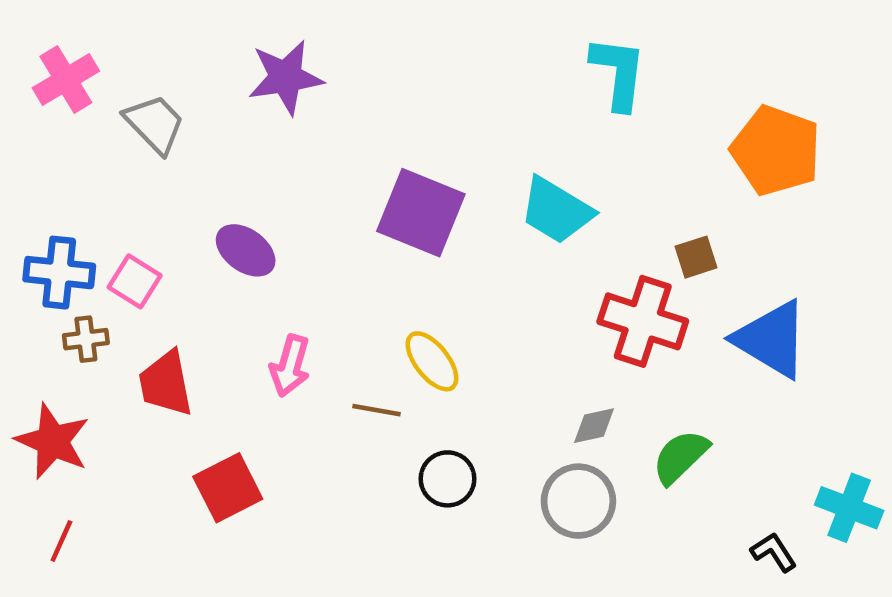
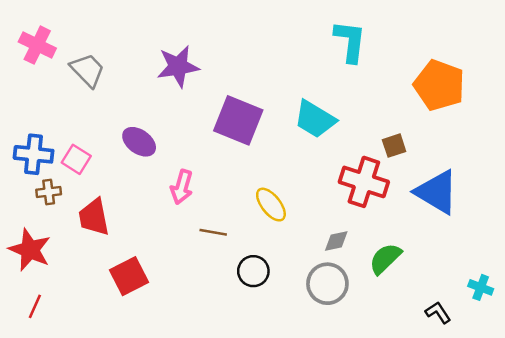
purple star: (286, 77) -> (178, 66), moved
pink cross: (66, 80) -> (37, 45), turned -33
yellow ellipse: (432, 361) -> (271, 205), moved
pink arrow: (290, 366) -> (182, 187), moved
cyan cross: (849, 508) -> (481, 287), size x0.7

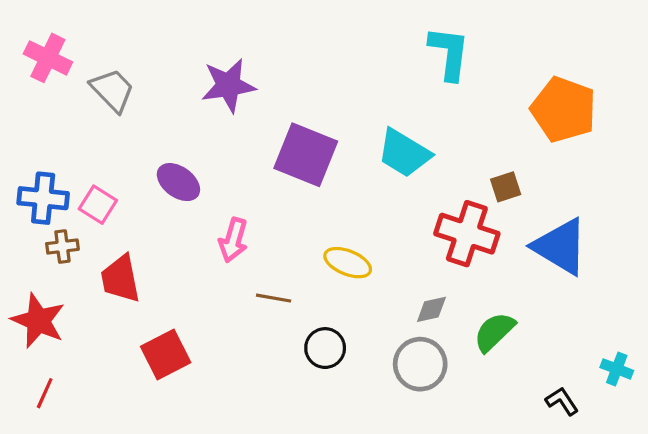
yellow ellipse: (271, 205) -> (348, 263), turned -30

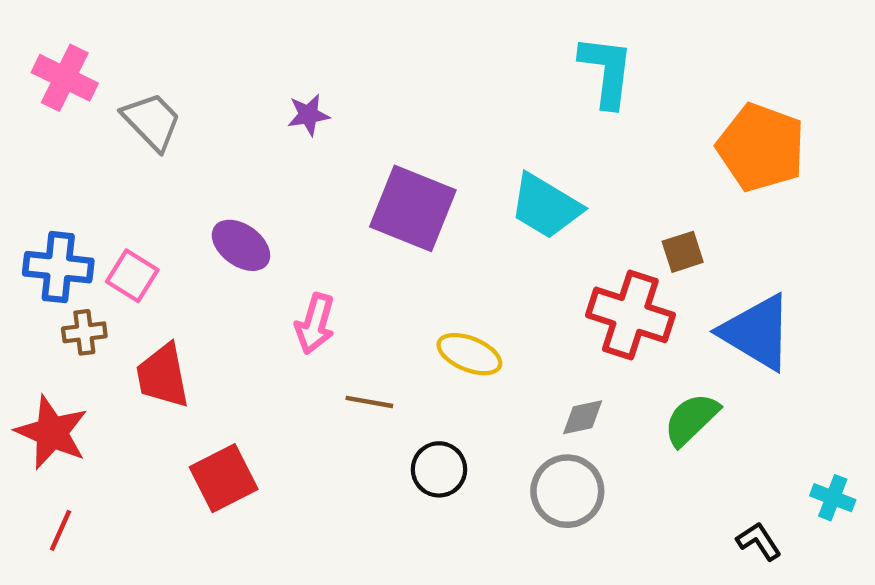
purple star: (228, 85) -> (308, 115), size x0.6
green semicircle: (494, 332) -> (691, 419), moved

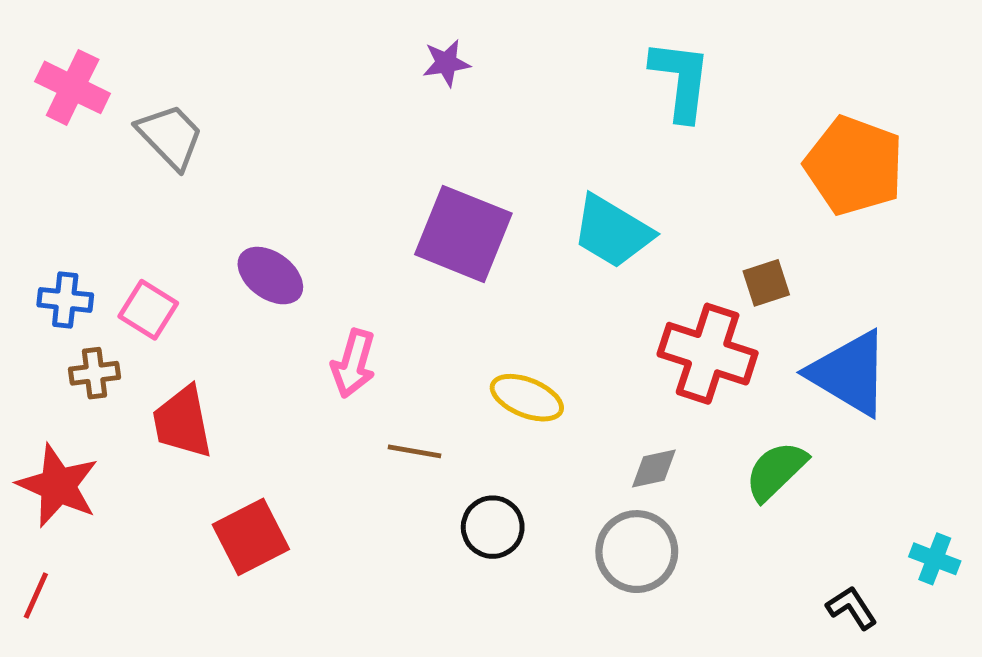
purple star: (308, 115) -> (446, 63), moved
blue cross: (58, 267) -> (65, 300), size x0.7
red line: (60, 530) -> (36, 596), moved

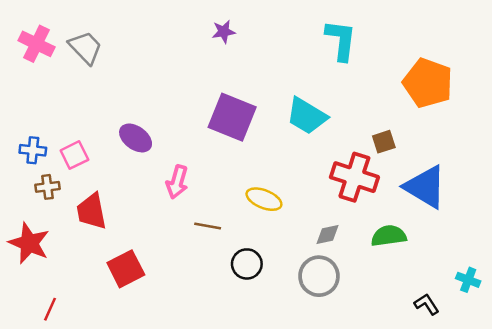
gray trapezoid: (170, 136) -> (85, 47), moved
pink square: (148, 310) -> (74, 155), turned 32
green semicircle: (776, 471) -> (389, 236), turned 36
red line: (36, 596) -> (50, 309), moved

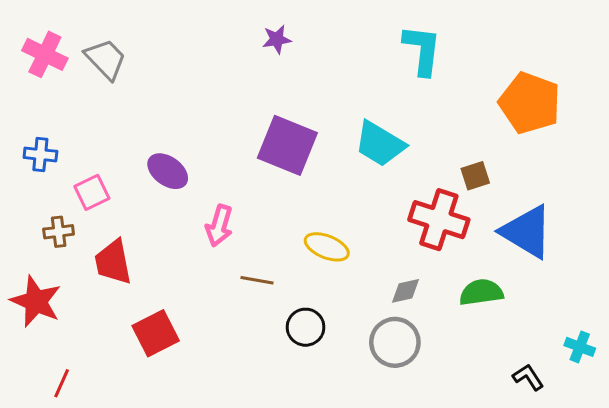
blue cross: (33, 150) -> (40, 154), moved

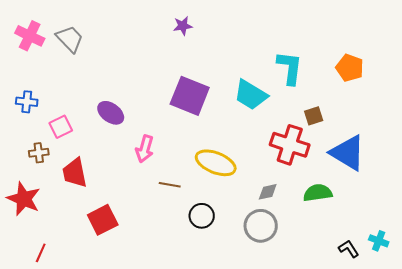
cyan L-shape: (422, 50) -> (290, 68), moved
orange pentagon: (530, 103) -> (350, 68), size x0.7
yellow ellipse: (327, 247) -> (216, 163), size x1.4
cyan cross: (580, 347) -> (379, 241), moved

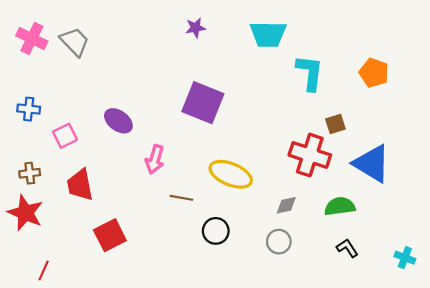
cyan trapezoid: (251, 95) -> (268, 34), moved, turned -30
brown cross: (39, 153) -> (30, 173), moved
gray circle: (261, 226) -> (279, 242), size x0.7
black L-shape: (349, 249) -> (347, 248), moved

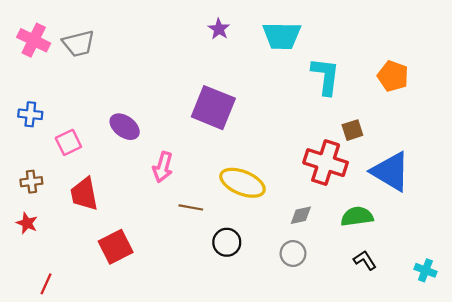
purple star: (195, 28) -> (219, 29), moved, turned -30
gray trapezoid: (75, 42) -> (79, 44), turned 120
red star: (25, 213) -> (27, 223), size x0.6

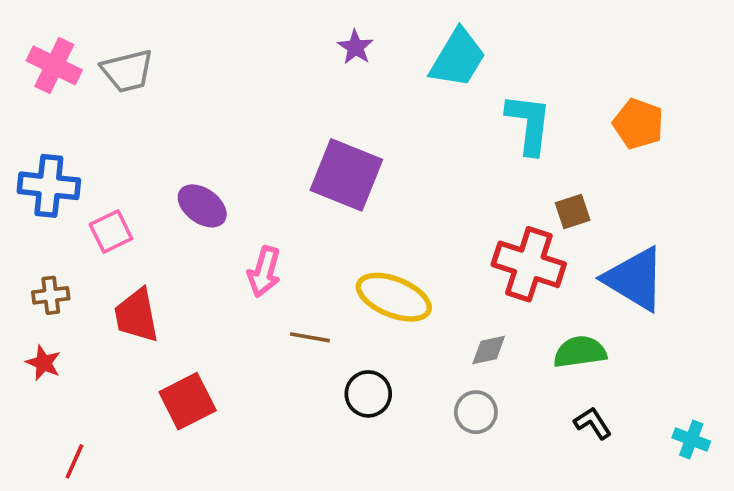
cyan trapezoid: (282, 36) -> (458, 58), turned -60
blue cross: (30, 114) -> (49, 186), size x1.5

